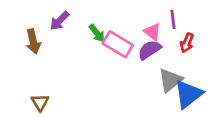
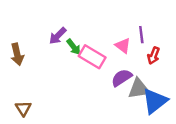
purple arrow: (60, 21) -> (58, 36), moved
purple semicircle: (149, 50) -> (122, 78), moved
gray triangle: (170, 80) -> (139, 89), turned 30

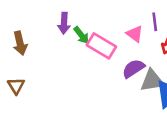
purple arrow: (58, 36) -> (64, 23), turned -42
brown triangle: (23, 108) -> (16, 86), moved

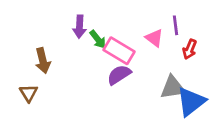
brown arrow: (20, 43) -> (43, 61), moved
purple semicircle: (133, 69) -> (119, 75), moved

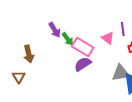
purple arrow: (79, 27) -> (55, 30), turned -35

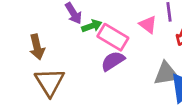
green arrow: (68, 39) -> (92, 26), turned -72
brown triangle: (19, 77) -> (50, 82), moved, size x1.6

